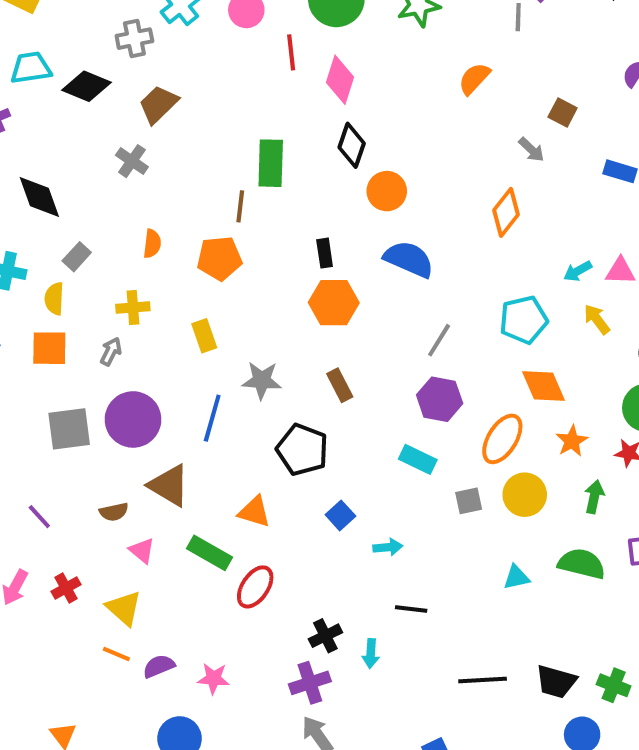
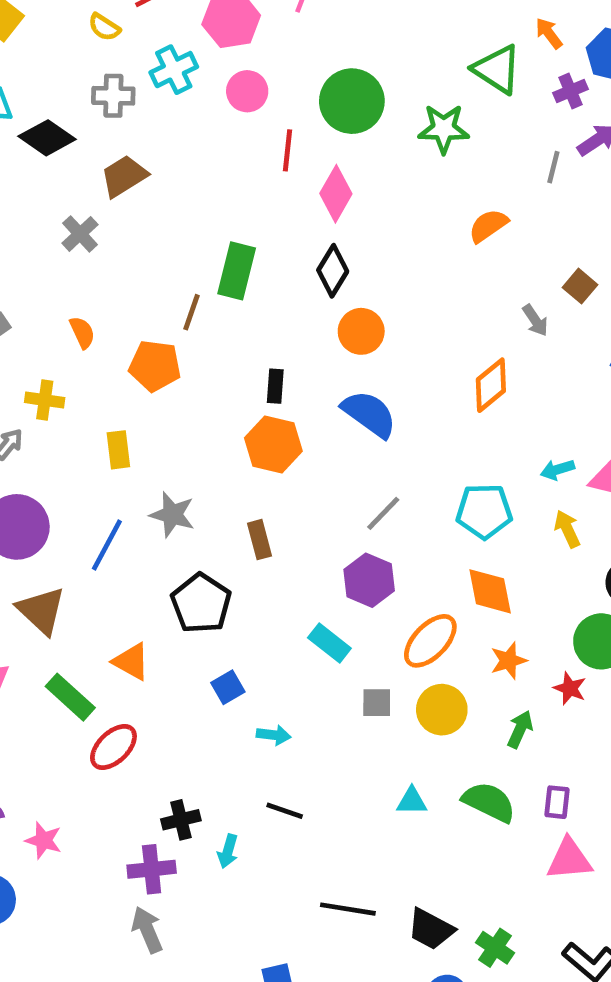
orange semicircle: (152, 244) -> (82, 332), turned -44

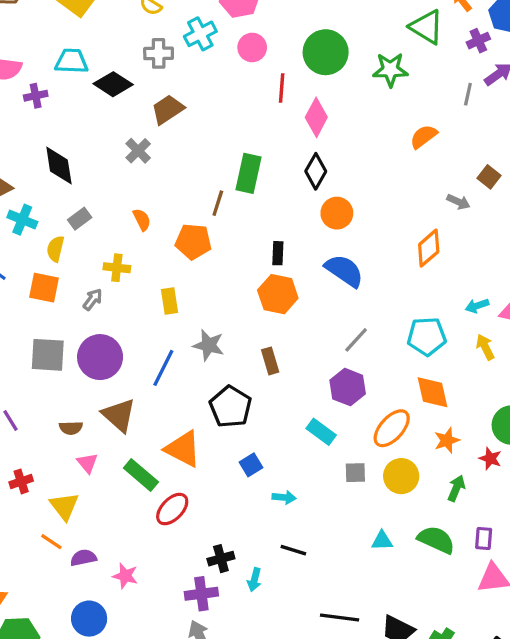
gray arrow: (535, 320) -> (458, 202), turned -30
orange triangle: (131, 662) -> (183, 449), size x1.4

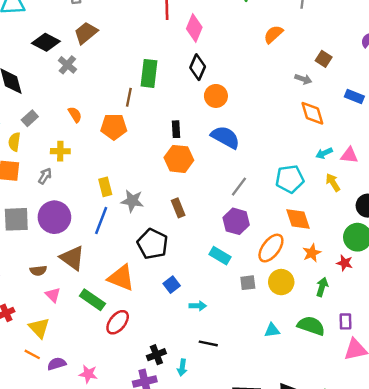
black diamond: (113, 84) -> (46, 42), moved
orange diamond: (429, 248) -> (312, 113), moved, turned -60
yellow rectangle: (169, 301) -> (105, 187), moved

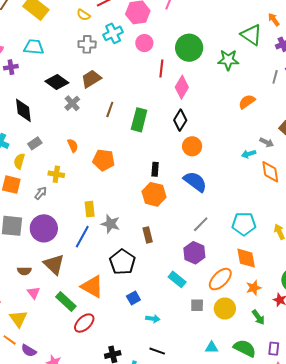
brown line: (129, 97) -> (110, 109), moved
cyan arrow: (324, 153) -> (249, 154), moved
green arrow: (322, 287) -> (258, 317), turned 119
purple semicircle: (57, 364) -> (29, 351), turned -140

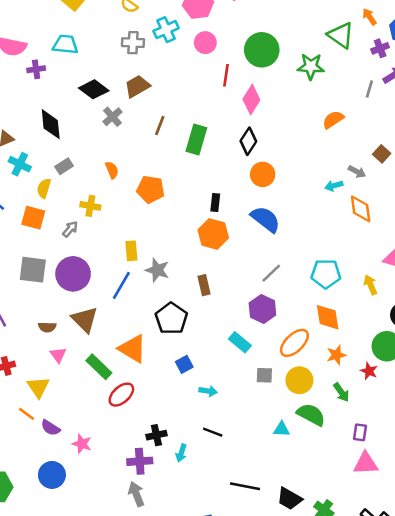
green semicircle: (245, 348) -> (311, 415), moved

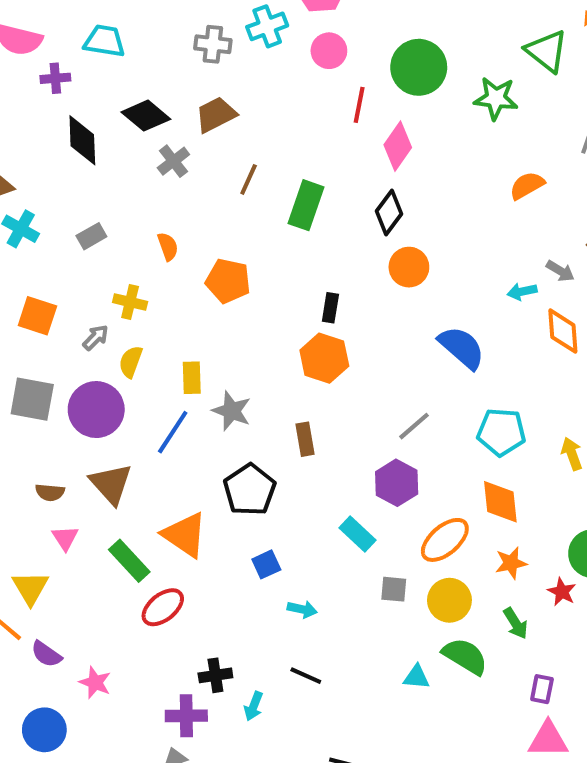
black diamond: (51, 124) -> (82, 140), moved
yellow semicircle: (44, 188) -> (131, 362), moved
blue semicircle: (266, 219) -> (462, 347), moved

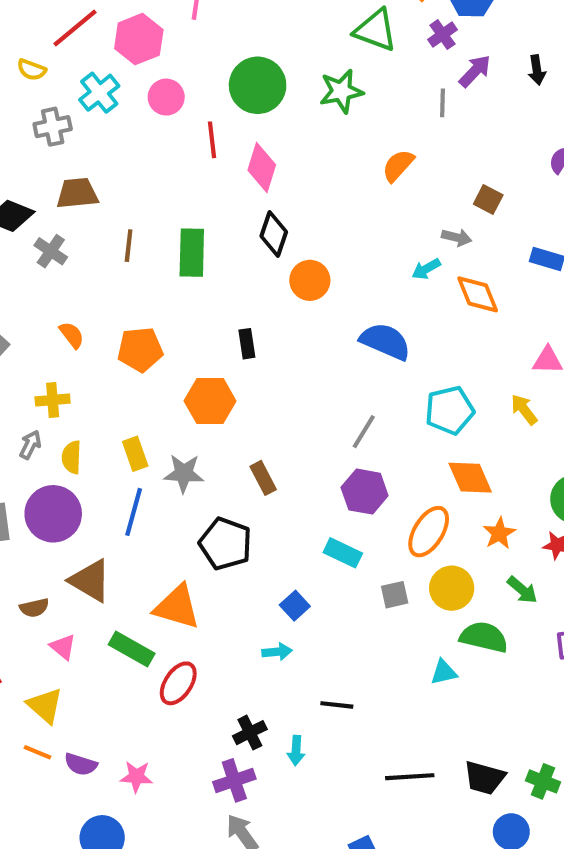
brown trapezoid: (216, 115) -> (77, 193), turned 39
orange hexagon: (324, 358) -> (210, 401), moved
blue square: (266, 564) -> (295, 606), moved
cyan arrow: (302, 609) -> (277, 652), moved

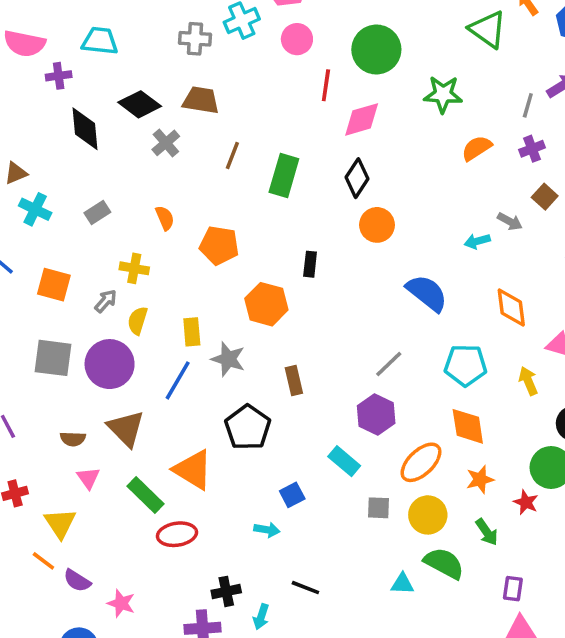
purple cross: (442, 35) -> (532, 149), moved
green star: (341, 91) -> (443, 94), moved
pink diamond: (262, 167) -> (362, 119), turned 42
orange diamond: (478, 294) -> (511, 308), moved
red ellipse: (178, 683) -> (177, 534), turned 33

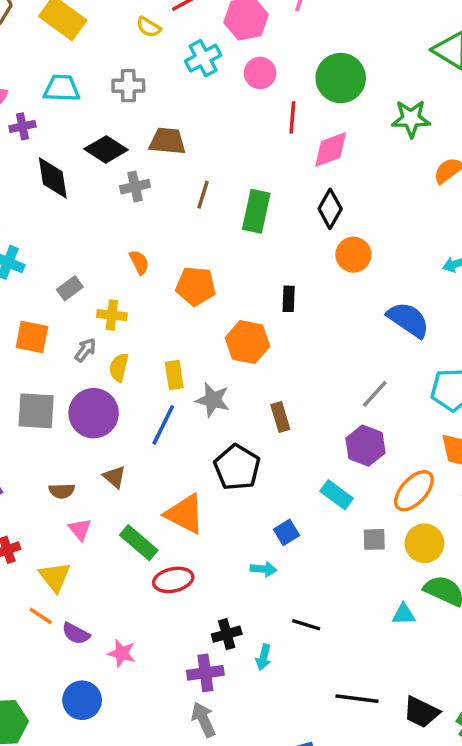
gray cross: (195, 39) -> (128, 86), moved
gray cross: (166, 143) -> (135, 187), turned 32
gray rectangle: (97, 212) -> (70, 288), moved
brown triangle: (126, 428) -> (114, 477), size x0.6

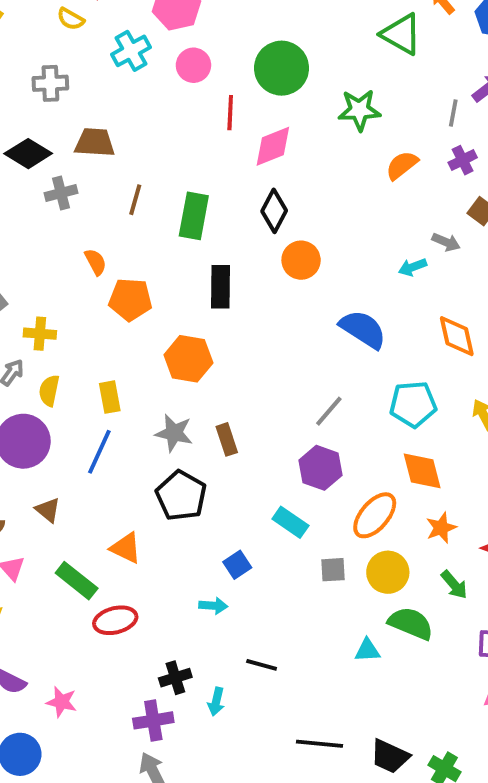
orange semicircle: (139, 262) -> (96, 262), moved
black rectangle: (289, 299) -> (221, 287), moved, size x1.5
gray star: (213, 400) -> (174, 433), moved
orange triangle: (185, 514) -> (126, 548), size x0.7

